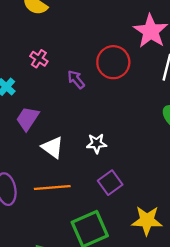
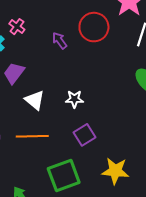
pink cross: (39, 59) -> (17, 27), moved

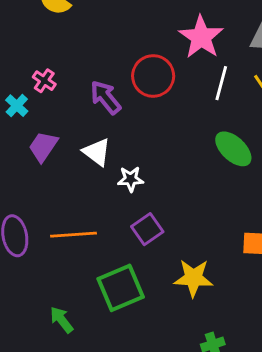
purple arrow: (60, 40) -> (105, 97), size x1.4
white triangle: (35, 100) -> (97, 152), moved

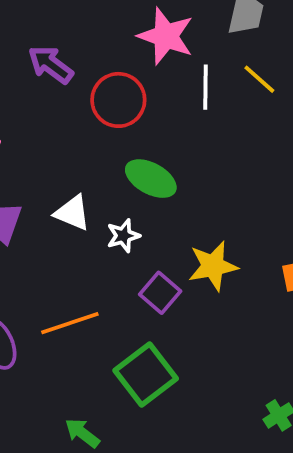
purple arrow: (105, 97) -> (51, 65), moved
green ellipse: (233, 149) -> (151, 179), moved
yellow star: (193, 278) -> (213, 266), moved

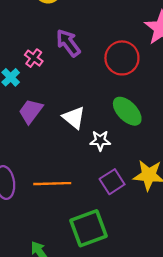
purple arrow: (51, 65) -> (68, 43), moved

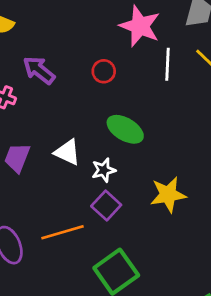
red circle: (122, 58) -> (104, 71), size x0.6
purple square: (112, 182) -> (106, 206), moved

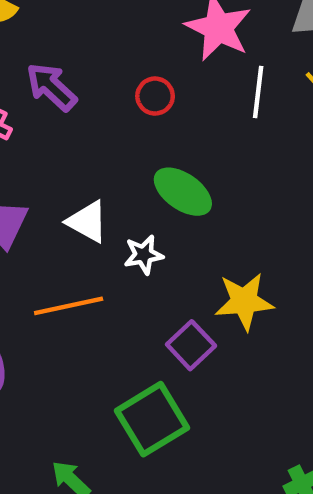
purple square: (106, 206) -> (191, 345), moved
orange line: (62, 232) -> (69, 306), moved

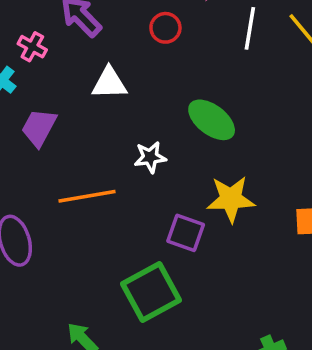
green ellipse: (183, 192) -> (212, 120), moved
white triangle: (87, 222) -> (109, 83), moved, turned -33
purple square: (191, 345) -> (186, 233), turned -30

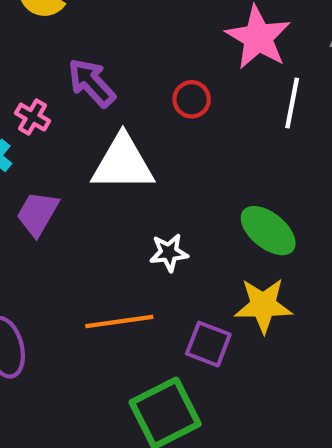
white triangle: (109, 83) -> (123, 163), size x1.5
green ellipse: (212, 120) -> (268, 231), moved
orange line: (87, 196) -> (119, 321), moved

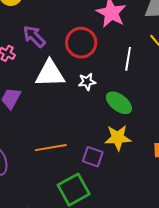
red circle: (192, 99) -> (81, 43), size x1.8
white line: (292, 103) -> (128, 59), moved
white star: (169, 253) -> (87, 82), moved

